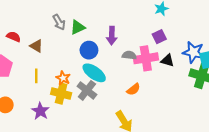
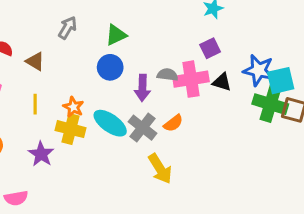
gray arrow: (59, 22) -> (68, 28), turned -119
green triangle: (78, 27) -> (116, 35), moved
purple arrow: (112, 36) -> (142, 88), moved
cyan ellipse: (94, 73) -> (110, 123), moved
gray cross: (87, 90) -> (142, 128), moved

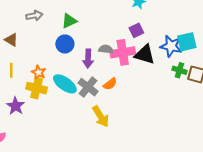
gray arrow: (68, 28) -> (34, 16), turned 49
cyan square: (281, 81) -> (187, 42), moved
black triangle: (222, 82) -> (145, 54), size x1.5
green cross: (270, 104) -> (179, 70), size x0.6

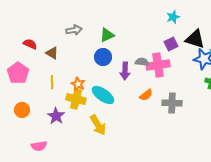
black triangle: (145, 54) -> (195, 39), moved
gray cross: (88, 87) -> (172, 103), moved, turned -36
yellow arrow: (101, 116) -> (98, 125), moved

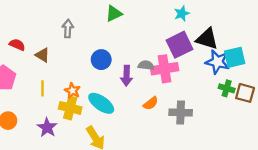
gray arrow: (74, 30) -> (68, 29), turned -77
green triangle: (107, 35) -> (114, 14), moved
purple square: (171, 44) -> (179, 45), size x1.6

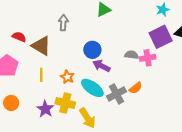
brown triangle: (43, 55) -> (41, 46), size x1.5
pink cross: (164, 69) -> (148, 58), size x0.7
purple arrow: (127, 76) -> (101, 66), moved, turned 114
yellow cross: (70, 108) -> (65, 103), moved
gray cross: (181, 113) -> (116, 94), moved, turned -30

